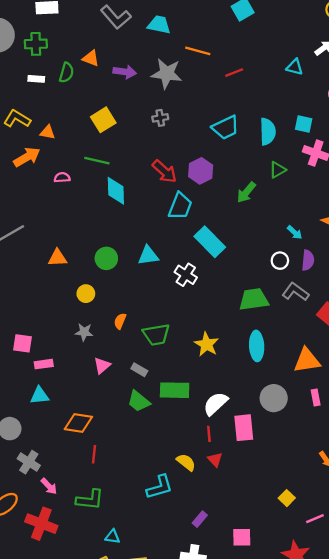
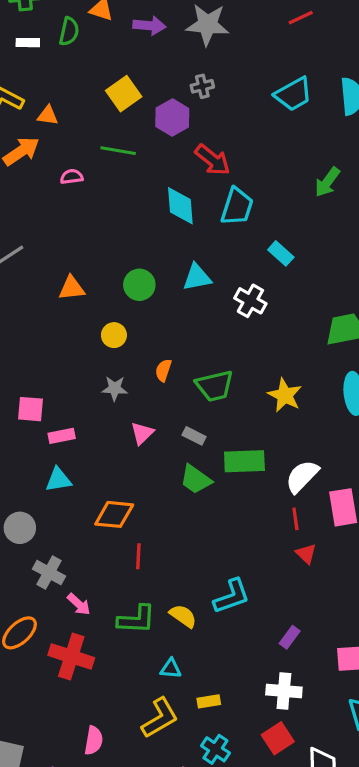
purple hexagon: (201, 171) -> (172, 118), moved
cyan diamond: (116, 191) -> (180, 206), moved
cyan rectangle: (210, 242) -> (281, 253), size x0.6
yellow semicircle: (186, 462) -> (183, 616), moved

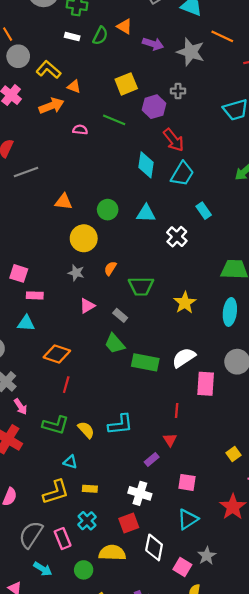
yellow circle: (114, 335) -> (84, 238), size x1.6
green rectangle: (244, 461) -> (145, 362), moved
red line: (295, 519) -> (177, 411), moved
red triangle: (306, 554) -> (170, 440), moved

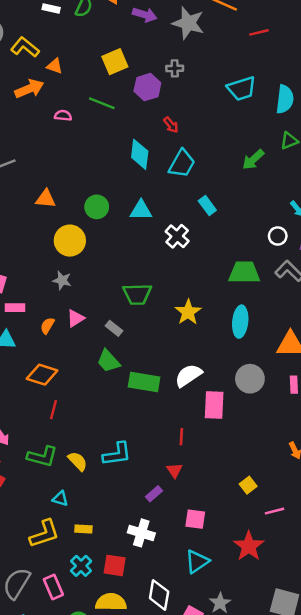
red arrow: (174, 140) -> (171, 125), size x0.6
orange semicircle: (110, 268) -> (47, 326), moved
red square: (129, 523) -> (115, 565), moved, turned 30

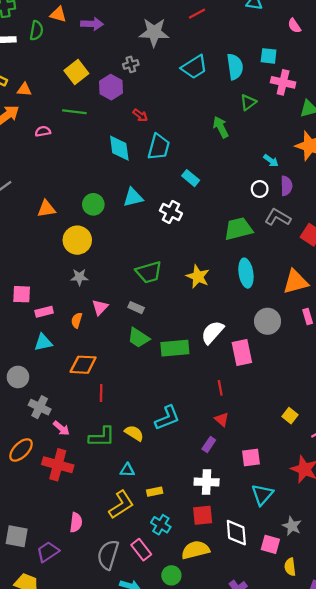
gray star: (188, 23) -> (154, 32), moved
green arrow: (253, 160) -> (221, 127), turned 120
red square: (115, 565) -> (203, 515), moved

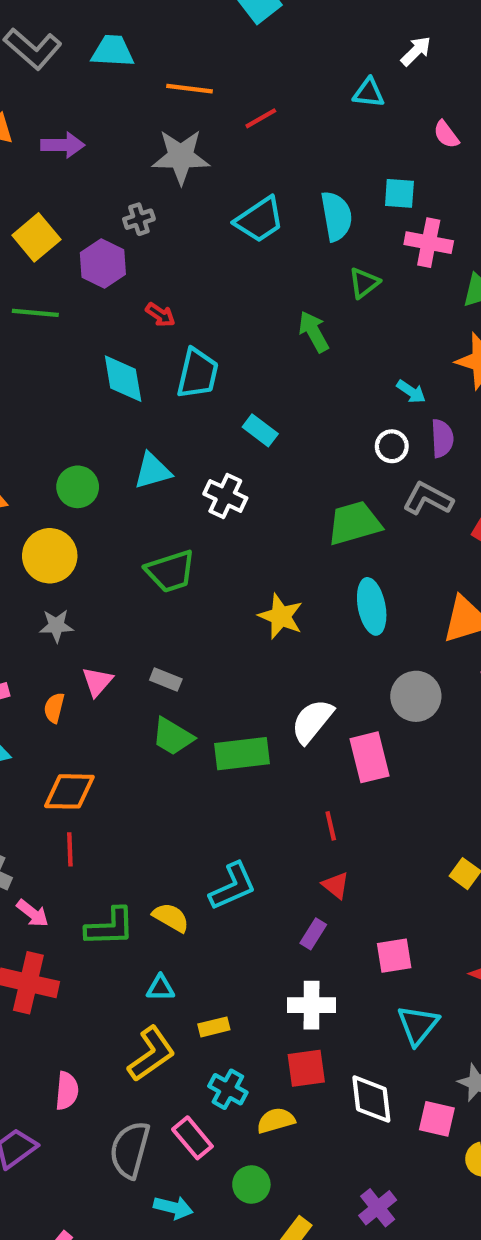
green trapezoid: (149, 272) -> (170, 571), moved
red line: (101, 393) -> (70, 849), moved
yellow semicircle: (195, 550) -> (276, 1120), moved, size x0.7

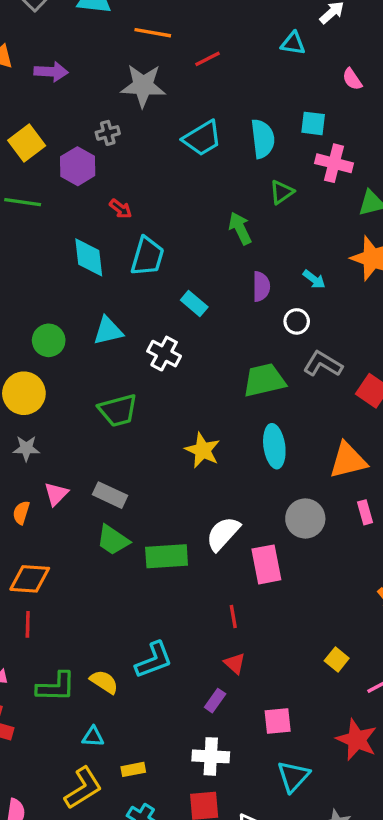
purple semicircle: (442, 438) -> (261, 287), moved
gray rectangle: (166, 680) -> (110, 495), size x1.4

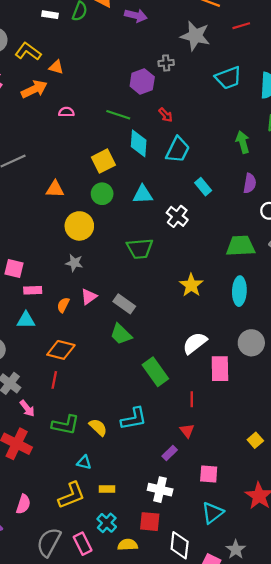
yellow square: (27, 143) -> (103, 161), moved
green line: (23, 202) -> (118, 115), moved
green rectangle: (167, 556) -> (155, 372), moved, turned 48

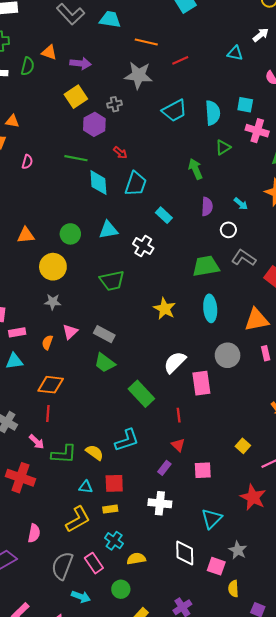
pink semicircle: (66, 112) -> (27, 162), turned 112
yellow square: (103, 161) -> (76, 97), moved
pink arrow: (27, 408) -> (37, 442), moved
pink square: (209, 474) -> (203, 470), moved
red square: (150, 522) -> (114, 483), moved

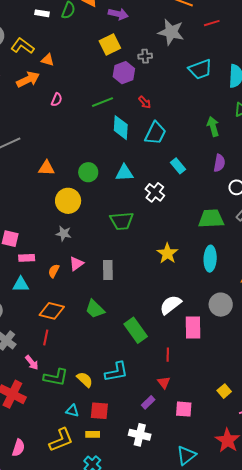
green line: (76, 158) -> (103, 102), turned -40
gray rectangle: (104, 334) -> (108, 270), turned 54
green trapezoid: (105, 363) -> (95, 309), moved

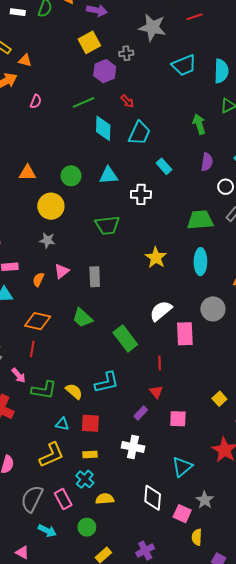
white cross: (155, 192) -> (141, 194), turned -36
yellow rectangle: (93, 434) -> (90, 454), moved

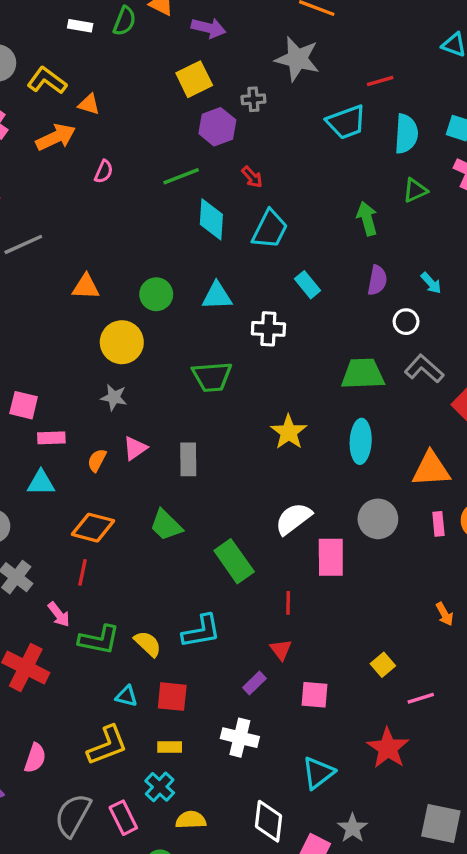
red line: (194, 17) -> (380, 81), moved

